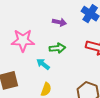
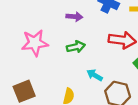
cyan arrow: (43, 64) -> (95, 75), moved

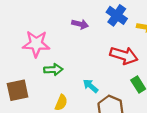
green arrow: (76, 47) -> (53, 70), moved

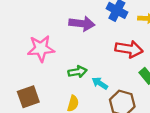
purple arrow: (80, 24) -> (82, 24), size x1.5
green arrow: (53, 70) -> (77, 72), moved

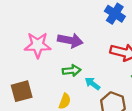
purple arrow: (82, 24) -> (70, 40), moved

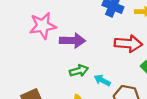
pink star: (38, 45) -> (43, 26), moved

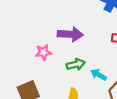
pink star: (43, 26) -> (43, 52), moved, size x0.6

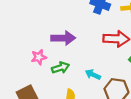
green arrow: (76, 64) -> (60, 68), moved

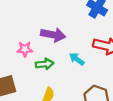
cyan arrow: (93, 75) -> (77, 59), moved

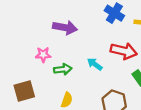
purple arrow: (53, 35) -> (65, 28), moved

